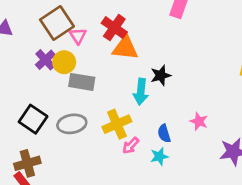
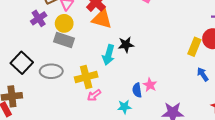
yellow circle: (64, 62) -> (64, 23), moved
blue semicircle: (164, 134) -> (137, 90), moved
cyan star: (159, 156) -> (124, 107), moved

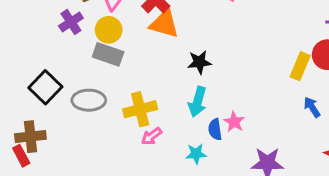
cyan arrow: (109, 55) -> (197, 102), moved

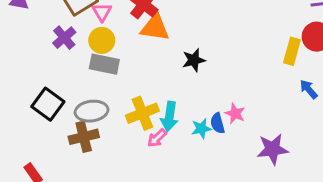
cyan arrow: (197, 102) -> (169, 116), moved
brown cross: (30, 137) -> (84, 137), moved
cyan star: (196, 154) -> (201, 128), moved

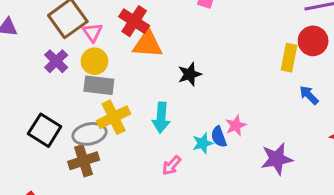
yellow cross: (142, 113) -> (114, 117), moved
pink star: (235, 114) -> (236, 125), turned 30
cyan arrow: (169, 116) -> (161, 118), moved
pink arrow: (157, 138) -> (172, 165), moved

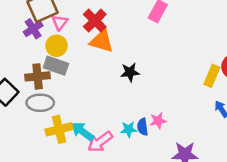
purple cross: (56, 61) -> (33, 29), moved
yellow cross: (114, 117) -> (59, 129), moved
cyan arrow: (161, 118) -> (82, 131), moved, turned 110
brown cross: (84, 161) -> (38, 76), moved
pink arrow: (172, 165) -> (100, 142), size x1.5

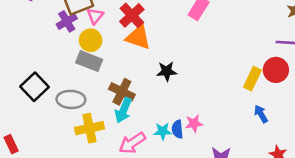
brown cross: (38, 76) -> (122, 92), moved, turned 30
cyan arrow: (82, 131) -> (123, 110), moved, turned -105

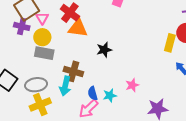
purple cross: (67, 21) -> (22, 26), turned -35
cyan arrow: (123, 110) -> (65, 86), moved
yellow cross: (89, 128) -> (40, 104), moved
blue semicircle: (177, 129) -> (93, 93), moved

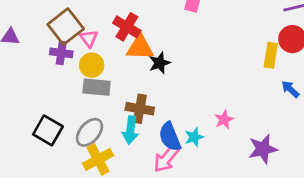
black star: (104, 50) -> (160, 63), moved
gray ellipse: (36, 85) -> (89, 132), turned -35
blue semicircle: (93, 93) -> (170, 137), size x1.5

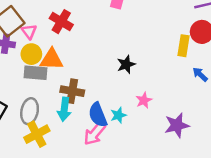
orange triangle: (140, 48) -> (52, 59), moved
black star: (160, 63) -> (126, 64), moved
gray ellipse: (89, 132) -> (30, 111), turned -30

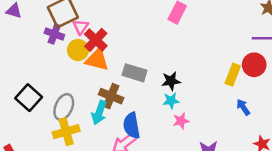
red cross: (61, 22) -> (96, 40), moved
gray rectangle: (36, 73) -> (134, 73), moved
cyan star: (118, 115) -> (171, 101), moved

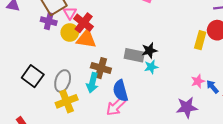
gray rectangle: (134, 73) -> (134, 55), moved
blue arrow: (243, 107) -> (212, 87), moved
pink star: (181, 121) -> (198, 81), moved

